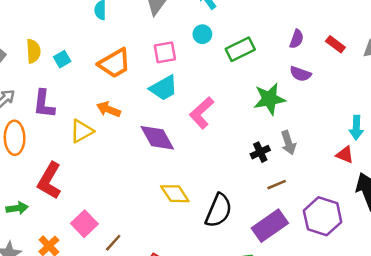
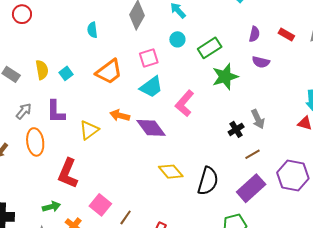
green star: (269, 99) -> (225, 77), moved
orange arrow: (109, 109) -> (120, 115), moved
green arrow: (17, 208) -> (51, 207), moved

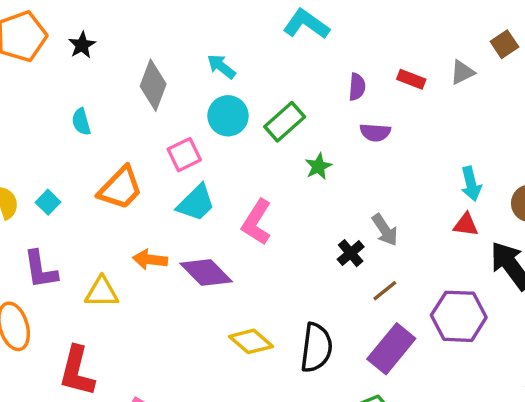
cyan circle: (177, 39) -> (228, 116), size x1.5
green star: (225, 77) -> (318, 166), size x0.6
yellow triangle: (89, 130) -> (102, 292), turned 45

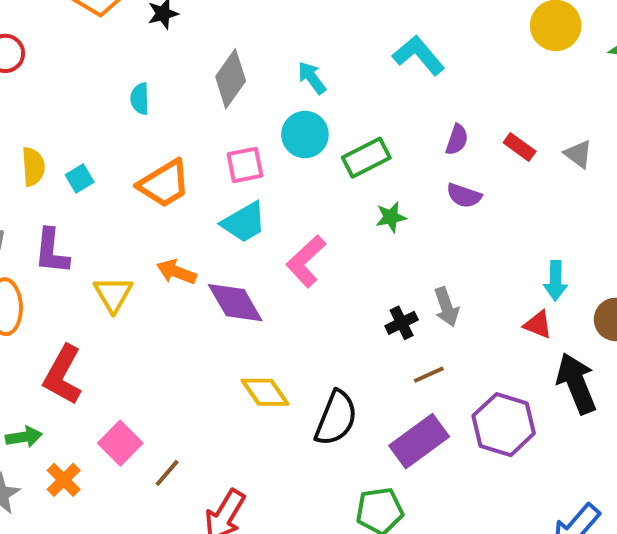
gray triangle: (462, 72) -> (578, 154), turned 48
yellow triangle: (102, 292) -> (113, 294), turned 45

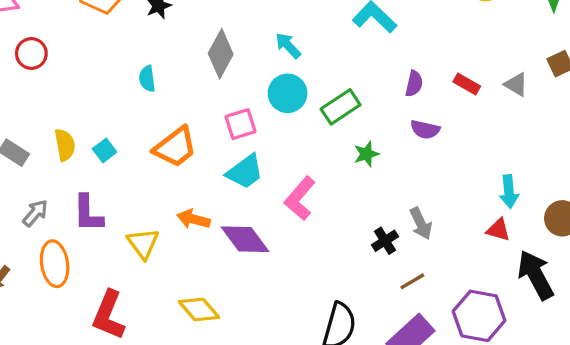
yellow diamond: (265, 392) -> (199, 310), moved

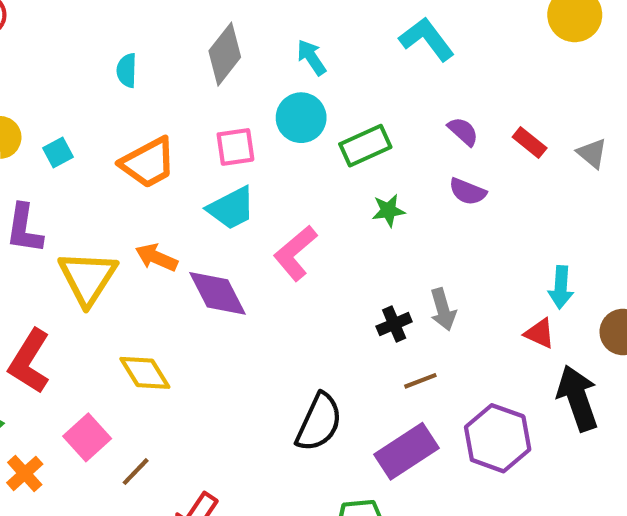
purple semicircle: (414, 84) -> (463, 131), turned -70
yellow triangle: (143, 243) -> (88, 278), size x1.4

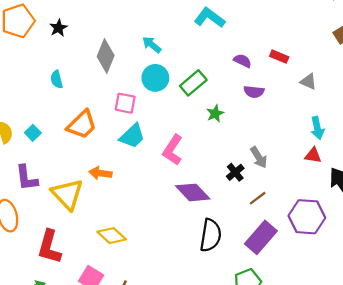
pink square: (235, 147) -> (125, 103), turned 35
gray triangle: (592, 153) -> (308, 81), moved
purple diamond: (217, 293) -> (193, 192), moved

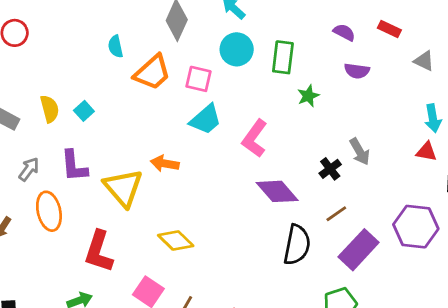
green rectangle: (193, 83) -> (283, 57), turned -45
orange trapezoid: (82, 125) -> (152, 72), moved
brown line: (258, 198) -> (336, 214), moved

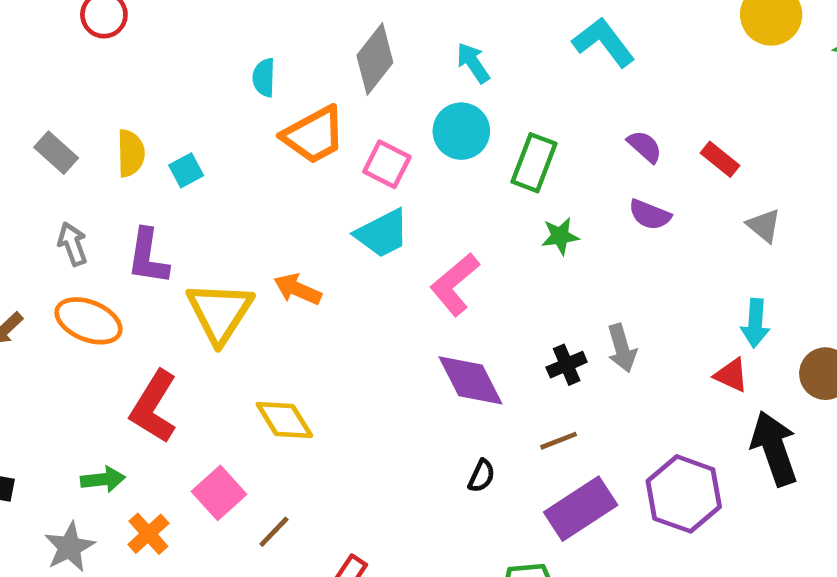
gray arrow: (29, 169) -> (73, 244), turned -70
orange ellipse: (49, 211) -> (89, 321), turned -69
black semicircle: (297, 245) -> (482, 476), size x0.5

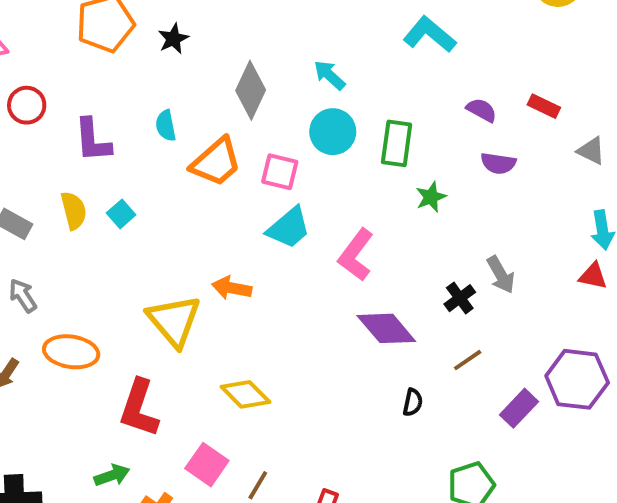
gray arrow: (73, 244) -> (23, 296), moved
purple L-shape: (148, 257) -> (93, 140), moved
purple rectangle: (581, 509) -> (519, 408), moved, size x0.7

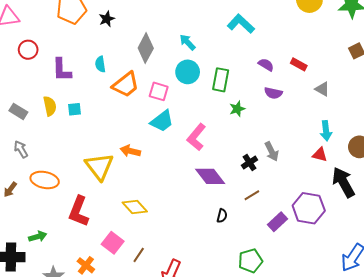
cyan square: (121, 214) -> (74, 109), turned 32
green arrow: (112, 475) -> (38, 237), moved

